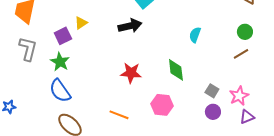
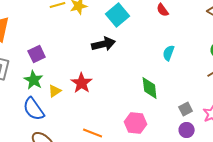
yellow triangle: (81, 23) -> (55, 91), moved
red star: (131, 73) -> (82, 83), moved, turned 30
gray square: (212, 91) -> (186, 109), turned 32

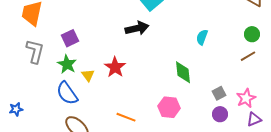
yellow triangle: (55, 91) -> (88, 75), turned -32

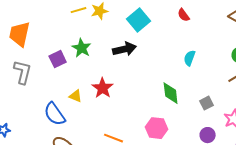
green star: (67, 64) -> (82, 48), moved
yellow triangle: (88, 75) -> (76, 96), turned -32
gray square: (219, 93) -> (207, 103), moved

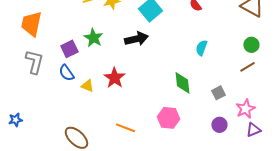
blue semicircle: (55, 114) -> (66, 73), moved, size x0.7

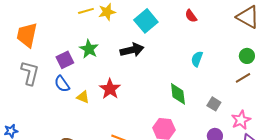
gray square: (218, 93) -> (214, 104), turned -32

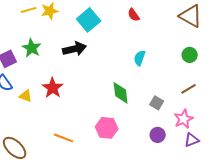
brown line: (243, 78) -> (189, 89), moved

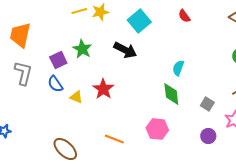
black arrow: (75, 49) -> (125, 50), turned 40
cyan semicircle: (140, 58) -> (178, 68), moved

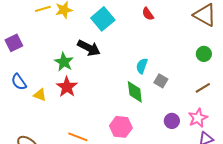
green star: (82, 49) -> (64, 62), moved
purple square: (58, 60) -> (14, 43), moved
gray square: (207, 104) -> (161, 81), moved
purple circle: (208, 136) -> (172, 121), moved

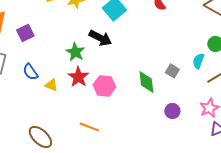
cyan semicircle: (142, 66) -> (198, 61), moved
purple circle: (172, 121) -> (172, 111), moved
pink hexagon: (121, 127) -> (104, 86), moved

